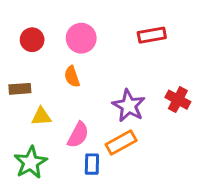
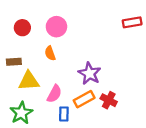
red rectangle: (152, 35) -> (132, 22), moved
red cross: (178, 100) -> (109, 100), moved
yellow triangle: (41, 116) -> (29, 81), size x1.5

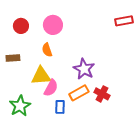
yellow triangle: (29, 81) -> (41, 76), moved

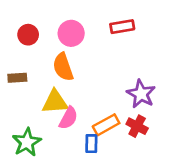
red rectangle: (124, 21) -> (122, 27), moved
orange semicircle: (47, 50) -> (63, 67), size x1.5
purple star: (84, 69) -> (141, 94), moved
blue rectangle: (60, 107) -> (91, 144), moved

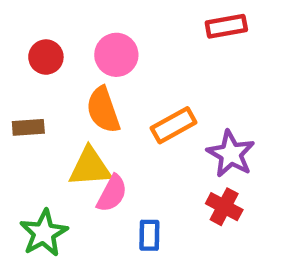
red rectangle: (122, 27) -> (226, 26), moved
orange rectangle: (106, 125) -> (174, 125), moved

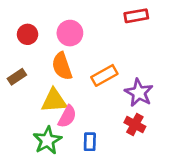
brown rectangle: (28, 127) -> (17, 77), turned -30
green star: (44, 233) -> (47, 140), moved

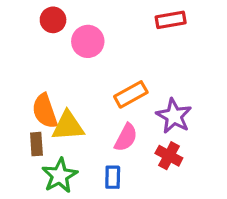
red circle: (28, 34) -> (53, 20), moved
orange semicircle: (62, 66) -> (45, 111), moved
brown rectangle: (17, 77) -> (36, 144), moved, turned -60
pink semicircle: (67, 117) -> (126, 137), moved

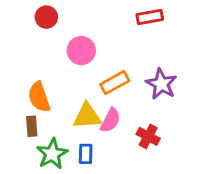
pink circle: (88, 41) -> (81, 51), moved
purple star: (174, 116) -> (161, 84), moved
yellow triangle: (68, 126) -> (87, 116), moved
blue rectangle: (113, 177) -> (86, 154), moved

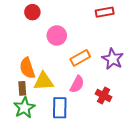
yellow triangle: (87, 116) -> (44, 81), moved
green star: (52, 154) -> (24, 108), moved
blue rectangle: (86, 154) -> (60, 108), size x1.5

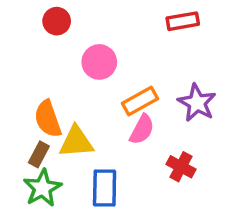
pink semicircle: (77, 84) -> (142, 129), moved
brown rectangle: (22, 88) -> (39, 154), turned 32

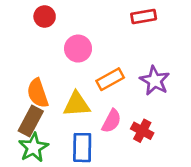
pink semicircle: (142, 129) -> (112, 121), moved
yellow triangle: (76, 142) -> (77, 104), moved
brown rectangle: (39, 154) -> (31, 121), size x1.5

